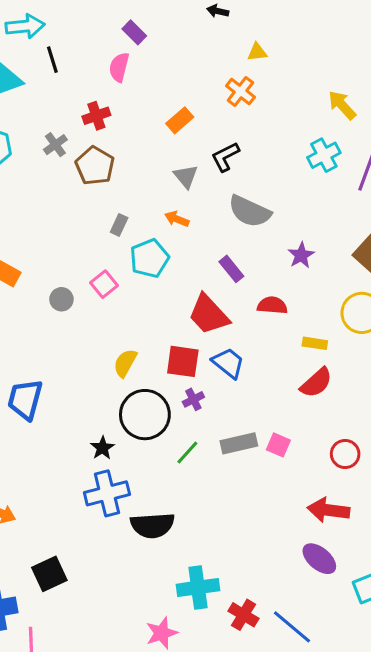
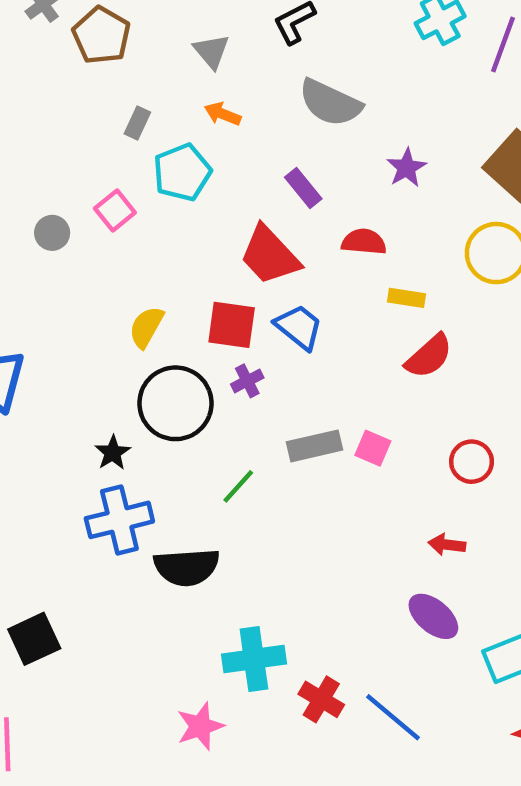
gray triangle: (186, 176) -> (211, 51), moved
yellow rectangle: (315, 343) -> (406, 298), moved
green line: (187, 452) -> (238, 486), moved
red arrow: (328, 510) -> (447, 545), size x0.6

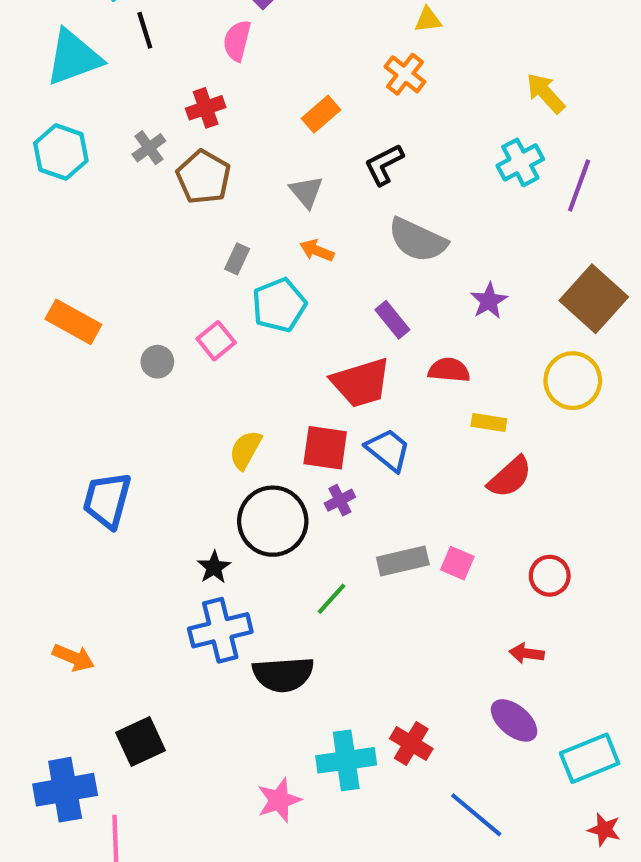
red trapezoid: (270, 255) -> (361, 383), turned -64
red cross: (321, 699) -> (411, 744), moved
pink star: (200, 726) -> (279, 800), moved

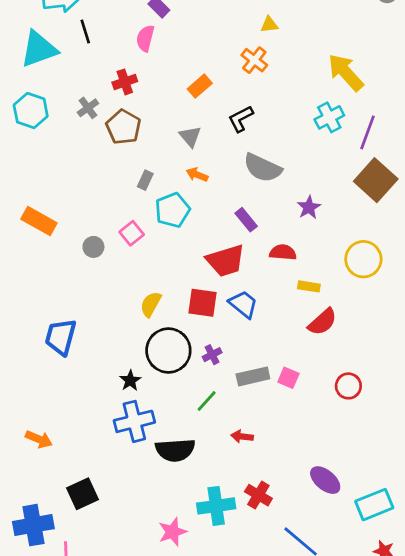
yellow arrow: (545, 93) -> (346, 72), size x1.4
brown square: (594, 299) -> (376, 180), moved
purple cross: (340, 500) -> (212, 355), moved
red arrow: (527, 653) -> (242, 436), moved

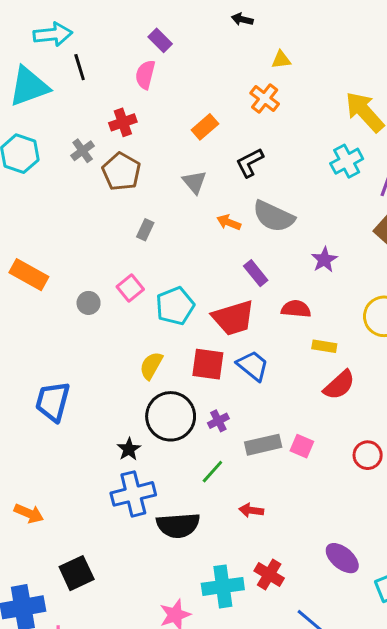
orange arrow: (197, 175) -> (229, 222), moved
cyan pentagon: (173, 210) -> (175, 306), moved

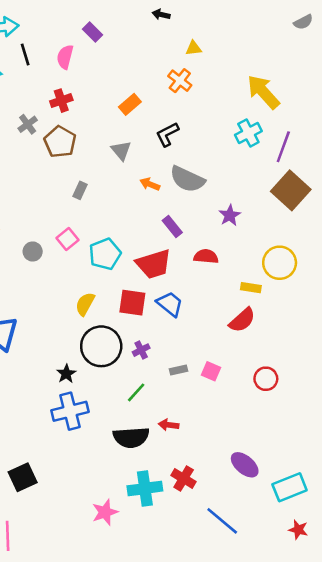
pink semicircle: (145, 75) -> (65, 57), moved
yellow rectangle: (324, 346) -> (251, 288), moved
gray rectangle: (263, 445) -> (179, 370), size x0.6
black semicircle: (178, 525) -> (131, 437), moved

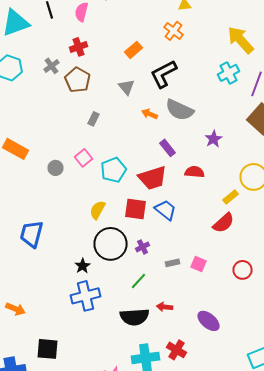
black L-shape: (167, 134) -> (164, 74), size x1.4
yellow rectangle: (251, 288) -> (230, 197), turned -49
purple ellipse: (245, 465) -> (208, 321), moved
black square: (23, 477) -> (48, 349), turned 30

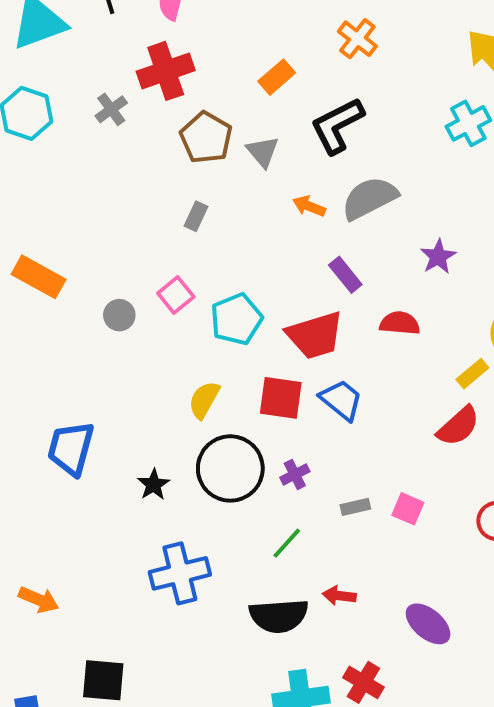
red cross: (78, 47) -> (166, 71), size x1.5
brown pentagon: (78, 80) -> (206, 138), moved
gray semicircle: (180, 110) -> (370, 198), turned 128
black star: (82, 266) -> (154, 485), moved

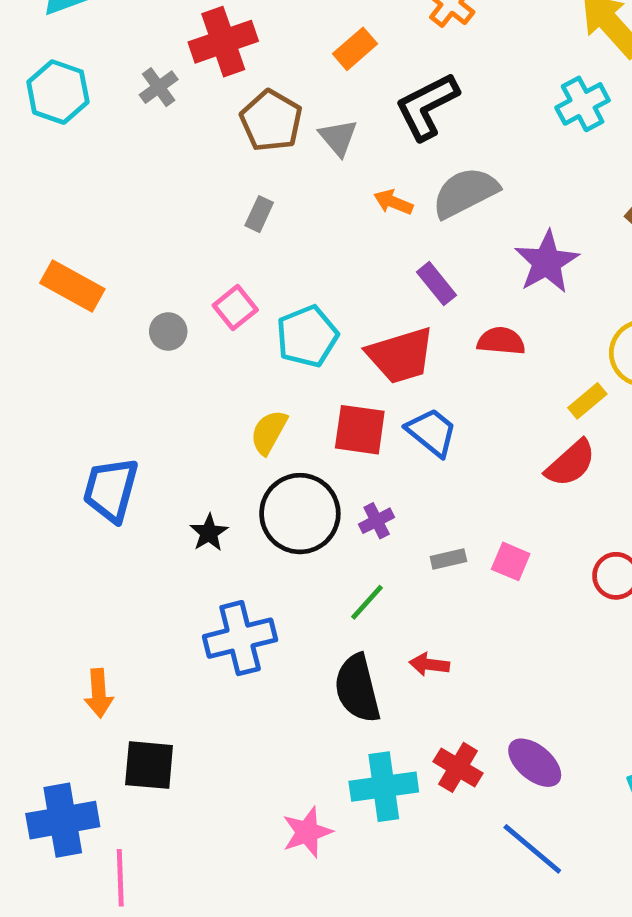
purple star: (438, 257) -> (547, 262), size x1.5
orange arrow: (39, 600) -> (99, 693), moved, turned 63
black semicircle: (279, 616) -> (357, 688), turned 80
purple ellipse: (428, 624) -> (535, 763), moved

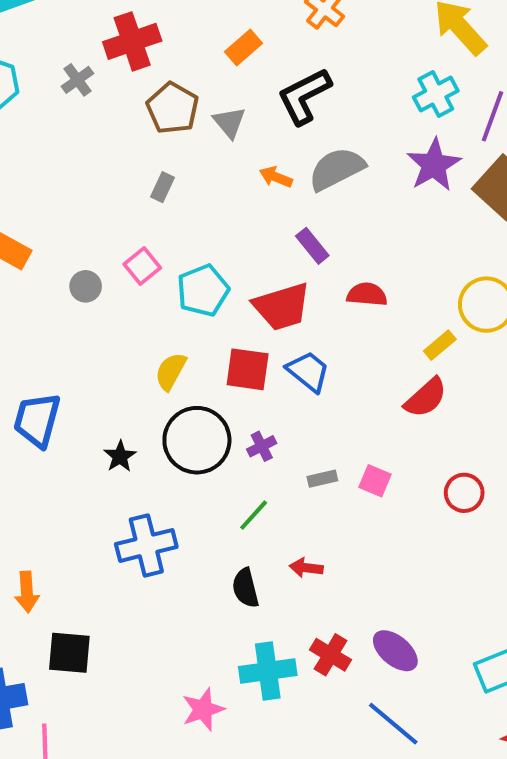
purple star: (547, 262) -> (434, 165), moved
black semicircle: (357, 688) -> (246, 588), size x0.7

